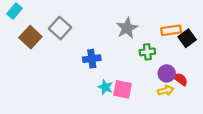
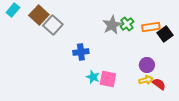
brown square: (30, 37) -> (39, 15), moved
green cross: (147, 52) -> (127, 24), moved, turned -32
red semicircle: (180, 79) -> (159, 84), moved

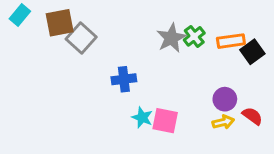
brown square: (39, 15) -> (60, 23), turned 36
red semicircle: (159, 84) -> (252, 116), moved

